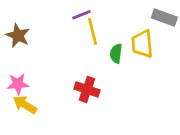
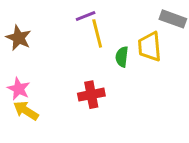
pink star: (18, 84) -> (19, 89), turned 30
red cross: (87, 89) -> (91, 95), turned -30

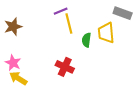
brown star: (19, 38) -> (13, 27), turned 30
red cross: (91, 95) -> (65, 67), turned 36

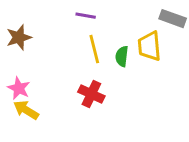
purple line: (61, 11) -> (86, 16), turned 32
yellow line: (69, 24) -> (94, 49), moved

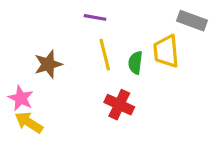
brown star: (19, 37) -> (48, 64), moved
red cross: (91, 94) -> (119, 105), moved

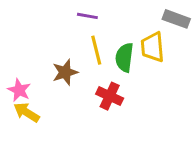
green semicircle: (135, 63) -> (124, 57), size x1.4
brown star: (48, 64) -> (65, 72), moved

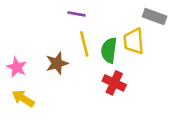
pink star: (19, 90) -> (17, 67), moved
red cross: (110, 96) -> (114, 83), moved

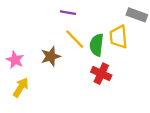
yellow line: (84, 44) -> (75, 39), turned -30
yellow arrow: (23, 98) -> (21, 87), turned 90

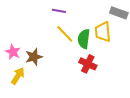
brown star: (51, 56) -> (34, 57), moved

